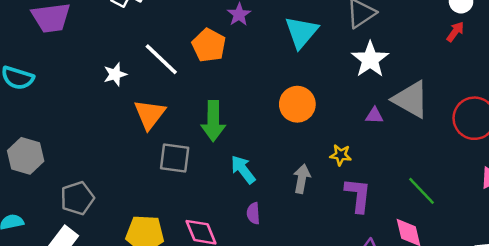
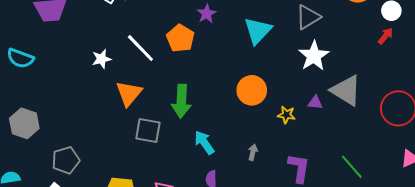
yellow star: (341, 155) -> (286, 115), moved
gray arrow: (302, 179) -> (253, 152), size x0.7

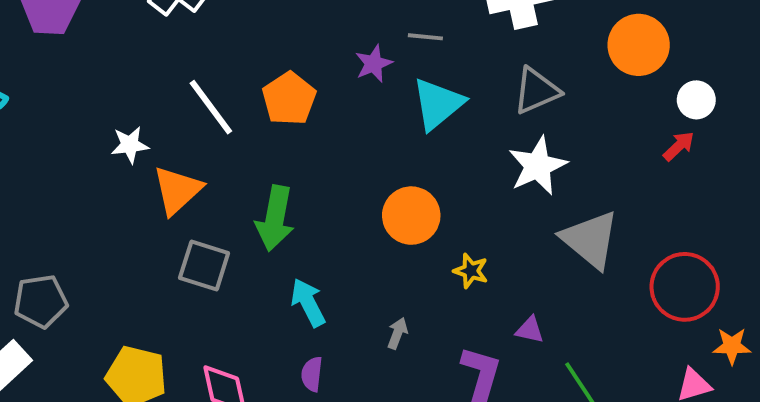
purple star: (207, 14) -> (374, 64), moved
white star: (102, 59) -> (130, 145), moved
purple triangle: (315, 103) -> (530, 330), moved

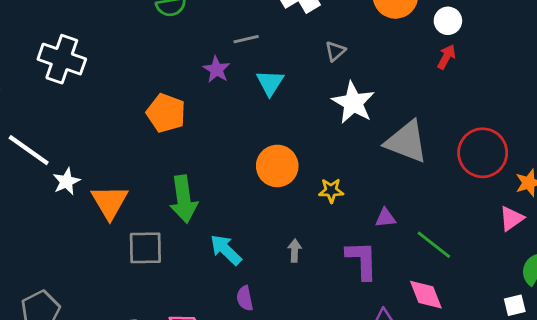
gray triangle: (536, 91) -> (335, 51), size x0.6
cyan triangle: (438, 104) -> (270, 83), size x0.7
white line: (211, 107) -> (29, 150), moved

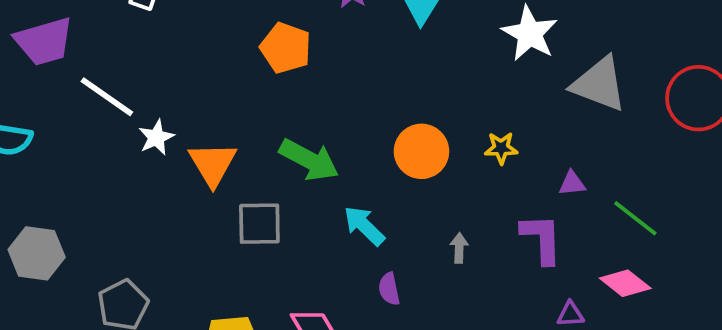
orange circle: (277, 166) -> (421, 151), moved
green arrow: (184, 199) -> (309, 160), turned -54
gray arrow: (295, 251) -> (459, 248), moved
pink diamond: (426, 295) -> (625, 283), turned -30

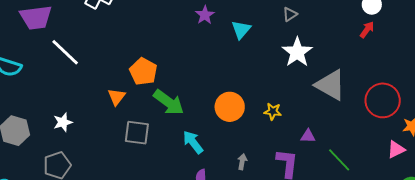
orange pentagon: (286, 48) -> (143, 72), moved
white star: (156, 137) -> (63, 122), moved
orange triangle: (213, 164) -> (117, 97), size x0.7

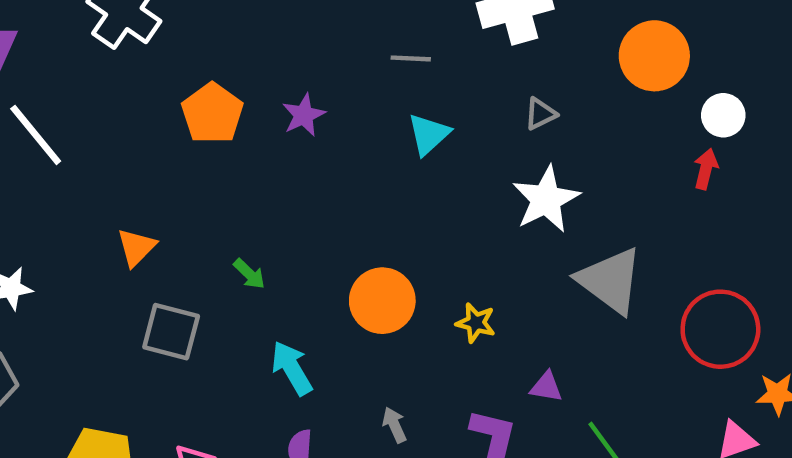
purple star: (205, 15) -> (304, 115), moved
red arrow: (367, 30) -> (706, 169), turned -30
orange pentagon: (143, 72) -> (212, 113), moved
green arrow: (169, 102) -> (249, 274), size x0.5
gray arrow: (242, 162) -> (394, 425), turned -42

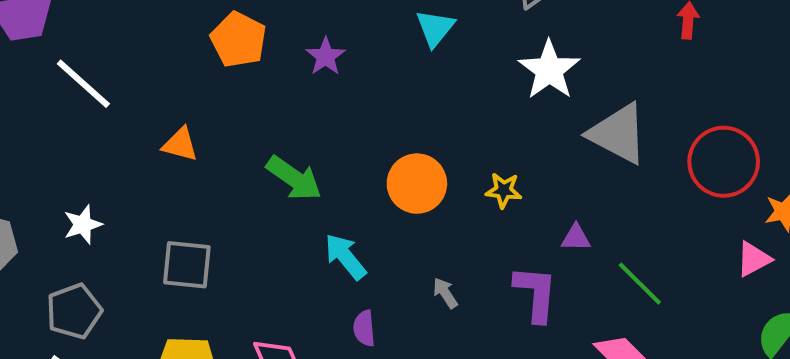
purple star: (304, 115) -> (326, 56), moved
orange triangle: (136, 247) -> (180, 144), moved, turned -51
green arrow: (249, 274) -> (294, 178), size x1.8
gray square: (171, 332) -> (187, 265), moved

